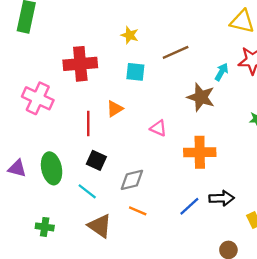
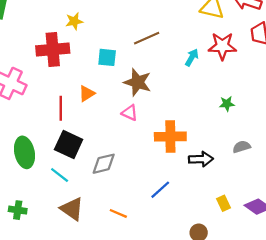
yellow star: (130, 35) -> (74, 21), moved, turned -30
brown star: (201, 97) -> (138, 82), moved
black square: (96, 160) -> (69, 144), size x1.4
black arrow: (222, 198) -> (201, 159), moved
orange line: (138, 211) -> (118, 213), moved

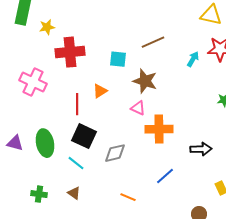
yellow star: (74, 21) -> (47, 27), moved
orange cross: (170, 137) -> (159, 129), moved
brown triangle: (72, 209) -> (74, 193), moved, size x0.6

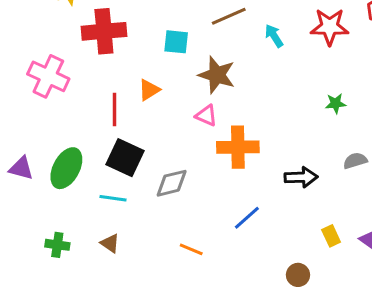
cyan arrow: (193, 59) -> (274, 36), moved, turned -63
green ellipse: (45, 143) -> (66, 168), turned 40
cyan line: (76, 163) -> (113, 198), turned -30

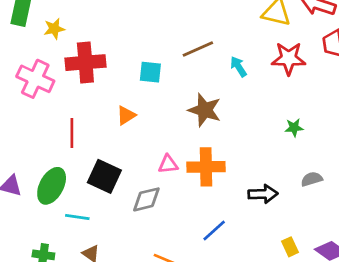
brown star: (217, 75) -> (205, 110), moved
pink cross: (48, 76) -> (35, 79), moved
red line: (114, 109) -> (72, 133), moved
pink triangle: (206, 115) -> (168, 164), moved, turned -30
cyan line: (113, 198) -> (77, 217), moved

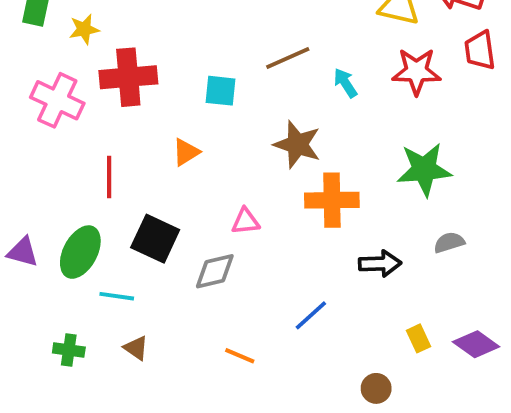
green star: (294, 128) -> (424, 169), size x2.0
orange cross: (206, 167) -> (332, 200), moved

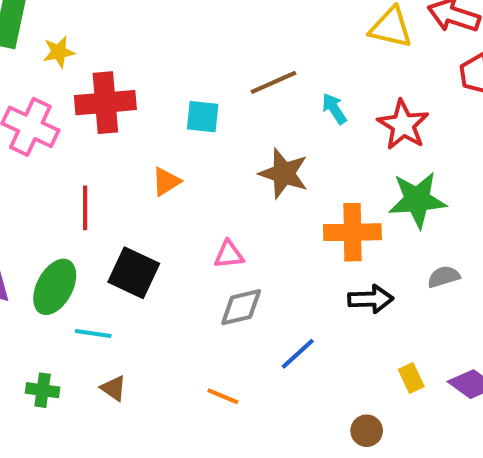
red star: (416, 71) -> (403, 125), moved, turned 30
orange cross: (332, 200) -> (352, 232), moved
gray diamond: (215, 271) -> (241, 307), moved

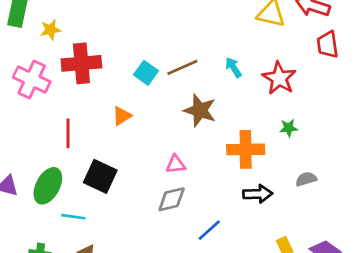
brown line: (273, 82) -> (182, 67), moved
cyan square: (203, 117) -> (146, 73), turned 30
green star: (417, 200) -> (289, 128), size x0.5
pink triangle: (229, 254) -> (176, 164), moved

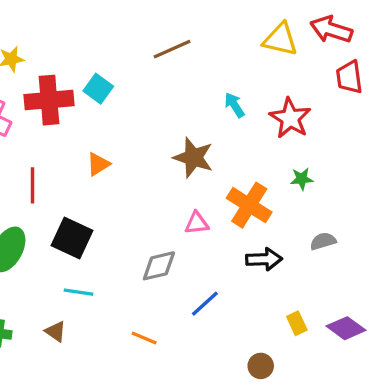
brown line: (182, 67) -> (172, 49), moved
cyan square: (146, 73) -> (98, 89), moved
orange cross: (246, 149) -> (249, 205), turned 33
pink triangle: (176, 164) -> (197, 223), moved
cyan line: (73, 217) -> (79, 292), moved

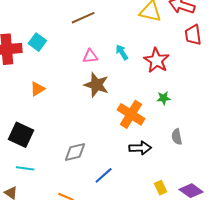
pink triangle: (197, 223) -> (90, 56), moved
gray semicircle: (323, 241) -> (177, 137), turned -84

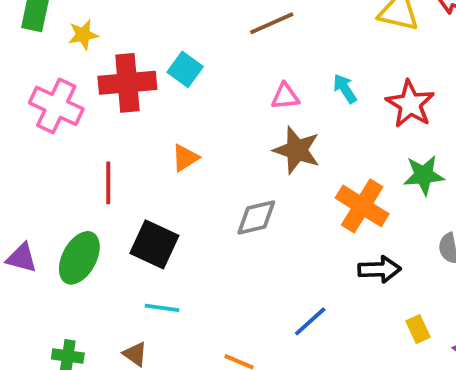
green star: (164, 98) -> (424, 175), size x1.5
gray diamond: (75, 152) -> (256, 217), moved
yellow rectangle: (161, 188) -> (418, 329), moved

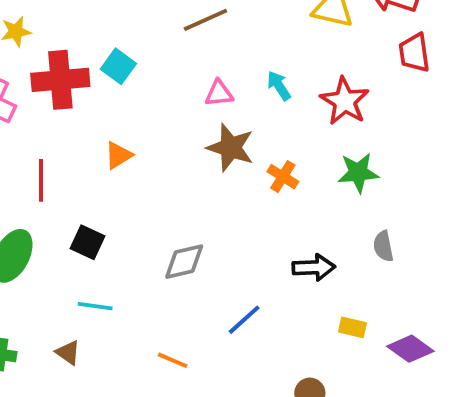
orange cross: (362, 206) -> (283, 177), moved, size x0.6
gray diamond: (256, 217) -> (184, 262), moved
black square: (154, 244) -> (87, 242), size x0.7
yellow rectangle: (418, 329) -> (352, 327), turned -52

